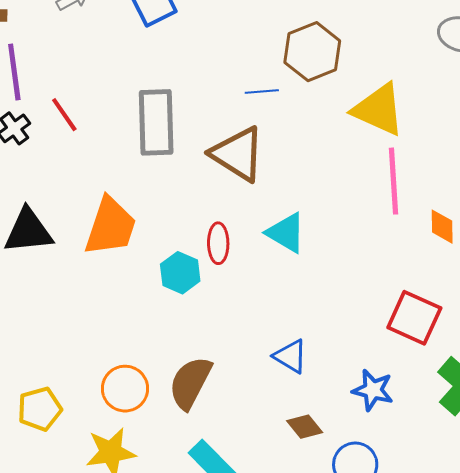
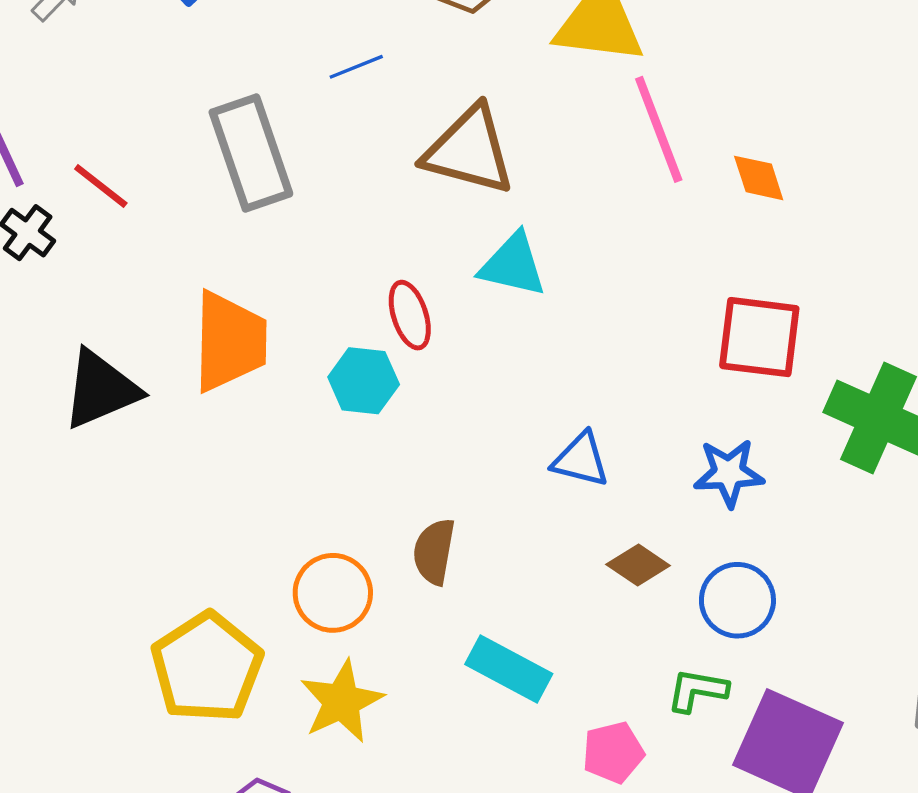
blue line: (262, 92) -> (356, 67), moved
brown triangle: (238, 154) -> (469, 150), moved
brown semicircle: (190, 383) -> (434, 551), size x0.7
yellow pentagon: (40, 409) -> (207, 667), size x1.5

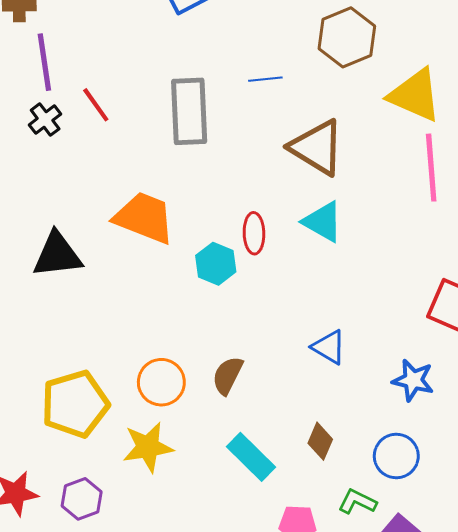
orange trapezoid: (230, 341) -> (144, 218), turned -86
black triangle: (101, 389) -> (57, 255), moved
brown diamond: (638, 565) -> (320, 441), moved, turned 63

